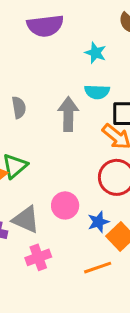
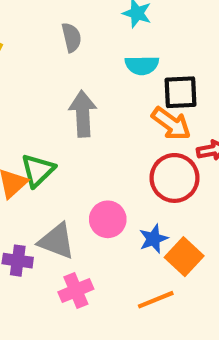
gray semicircle: (19, 107) -> (71, 37), moved
gray arrow: (68, 114) -> (83, 114), moved

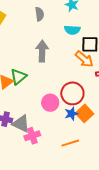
red circle: (174, 178) -> (72, 93), moved
gray triangle: (57, 241) -> (21, 124), moved
orange square: (184, 257) -> (85, 113), moved

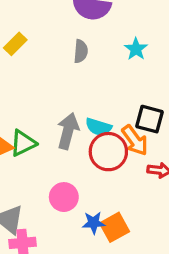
cyan semicircle: (72, 30) -> (98, 127), moved
gray arrow: (42, 51) -> (68, 131), moved
red circle: (72, 93) -> (108, 152), moved

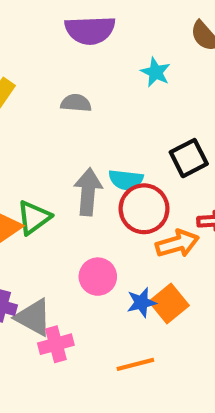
gray semicircle: (81, 51) -> (76, 103), moved, turned -80
black square: (149, 119) -> (189, 158), turned -32
orange arrow: (135, 140) -> (177, 244), moved, turned -60

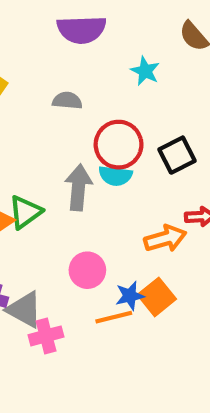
red circle: (144, 209) -> (119, 145), moved
orange line: (135, 364) -> (114, 317), moved

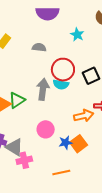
orange line: (114, 317) -> (61, 173), moved

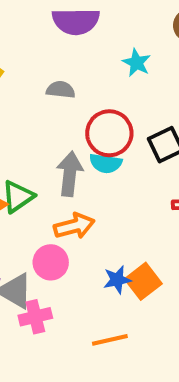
orange arrow: (84, 116) -> (74, 226), moved
pink circle: (46, 129) -> (51, 262), moved

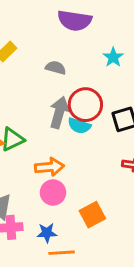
gray arrow: (70, 174) -> (59, 112), moved
pink circle: (51, 262) -> (53, 192), moved
blue star: (117, 280) -> (47, 233), moved

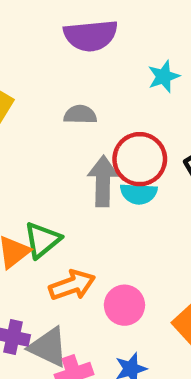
cyan star: (113, 57) -> (164, 76), turned 30
orange arrow: (49, 167) -> (72, 285), moved

